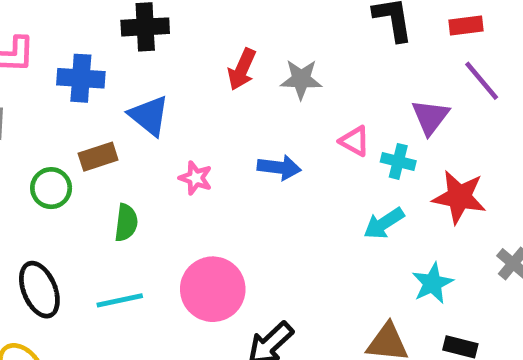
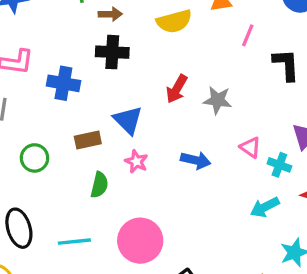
blue triangle: (149, 116) -> (128, 120), moved
brown rectangle: (98, 157) -> (88, 140), moved
green semicircle: (126, 223) -> (99, 185), moved

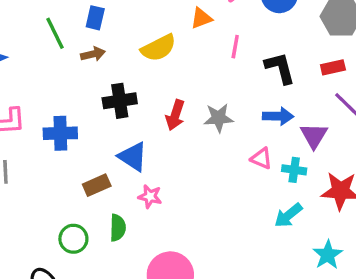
black cross: (112, 52) -> (120, 101), moved
green circle: (35, 158) -> (73, 239), moved
blue arrow: (196, 160) -> (278, 116), moved

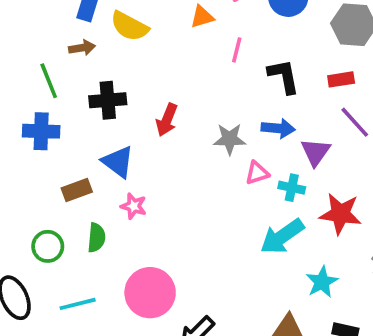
green line: (55, 33) -> (49, 81), moved
yellow semicircle: (158, 48) -> (129, 26), moved, turned 51
gray star: (218, 118) -> (230, 139), moved
pink triangle: (261, 158) -> (257, 173), turned -45
cyan arrow: (288, 215) -> (282, 236), size x1.4

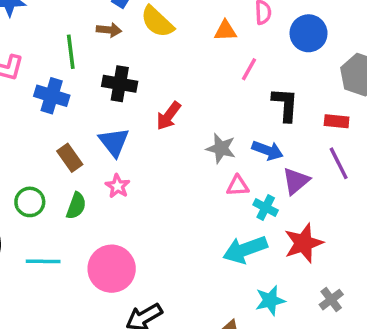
brown rectangle: (77, 190) -> (70, 158), turned 60
red star: (340, 214) -> (304, 243), turned 30

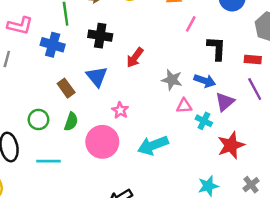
pink star: (118, 186) -> (120, 110), moved
cyan arrow: (245, 250) -> (153, 145), moved
pink circle: (112, 269) -> (102, 142), moved

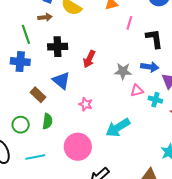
pink circle: (102, 142) -> (78, 147), moved

